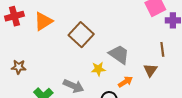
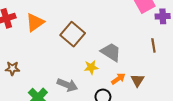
brown triangle: (150, 70) -> (137, 80), moved

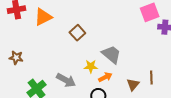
brown square: (73, 34) -> (77, 33), size x0.7
brown line: (153, 45) -> (151, 77), moved
orange arrow: (118, 79) -> (105, 77), moved

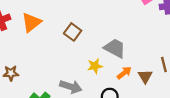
orange arrow: (105, 77) -> (124, 73), moved

